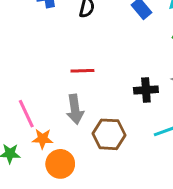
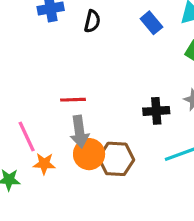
red line: (82, 71) -> (73, 100), moved
orange circle: (60, 164) -> (89, 154), moved

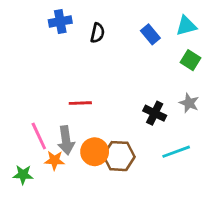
black cross: (156, 111) -> (155, 113), turned 30
gray arrow: (79, 132) -> (66, 140), moved

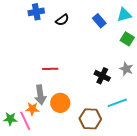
black semicircle: (97, 33) -> (62, 20), turned 40
pink line: (39, 136) -> (25, 121), moved
brown hexagon: (119, 156) -> (90, 119), moved

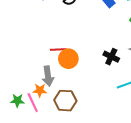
orange circle: (60, 103) -> (68, 59), moved
brown hexagon: (90, 119) -> (65, 101), moved

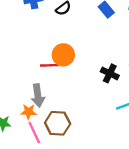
orange circle: (68, 59) -> (63, 55), moved
pink line: (33, 103) -> (34, 133), moved

